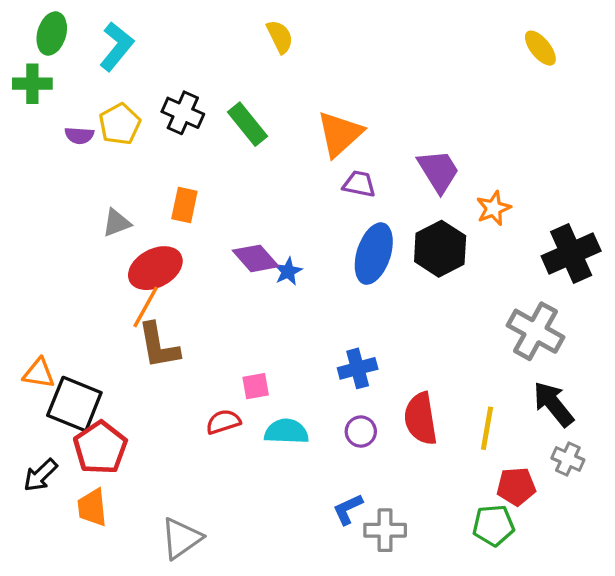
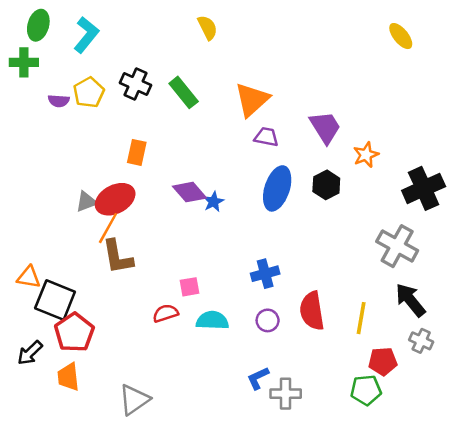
gray triangle: (116, 223) -> (86, 202), moved
black hexagon: (440, 249) -> (326, 185), size x0.7

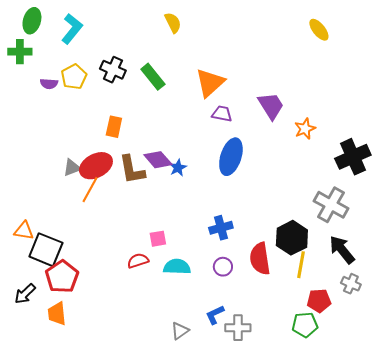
yellow ellipse: (401, 36) -> (319, 30), moved
black hexagon: (326, 185) -> (292, 238), moved, size x1.4
brown L-shape: (118, 257) -> (132, 170), moved
gray triangle: (134, 400) -> (180, 331), moved, size x0.7

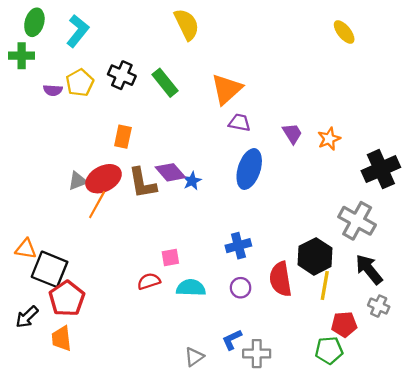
yellow semicircle: (173, 23) -> (187, 24), size x1.4
purple trapezoid: (271, 106) -> (292, 133), moved, size x0.7

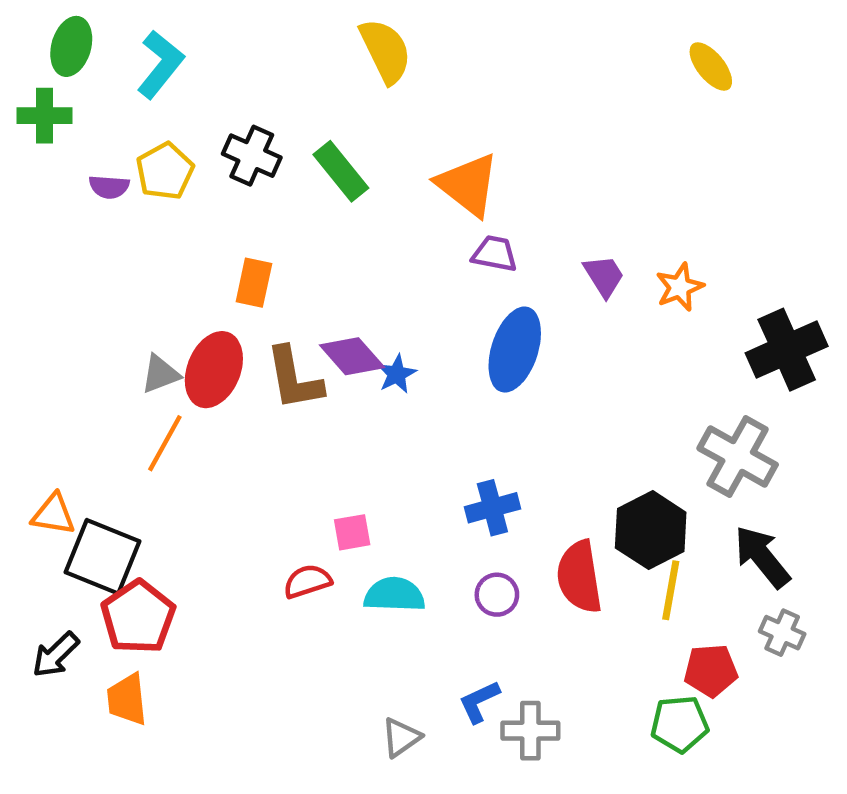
orange triangle: (227, 89) -> (468, 185), turned -40
red ellipse: (104, 179) -> (214, 370), turned -40
orange line: (97, 205) -> (165, 443), moved

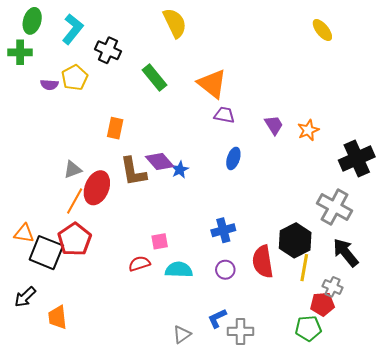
black cross: (252, 156) -> (108, 50), moved
blue ellipse: (515, 350) -> (233, 158), size x0.6
red ellipse: (214, 370) -> (97, 188), moved
red pentagon: (138, 617) -> (75, 239), moved
gray cross: (782, 633) -> (333, 287), moved

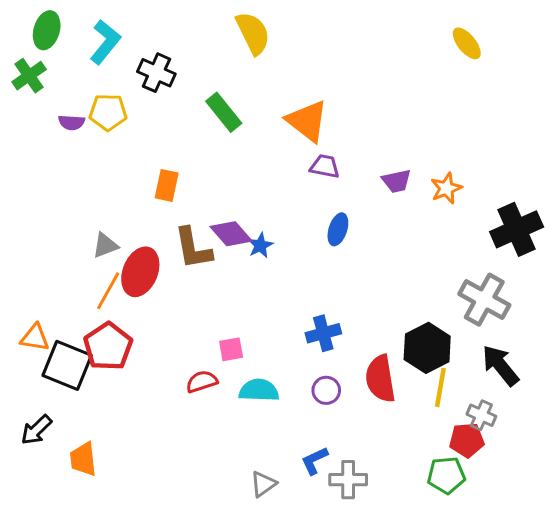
green cross: (20, 52) -> (29, 76), turned -35
yellow pentagon: (75, 78) -> (108, 112), turned 30
purple trapezoid: (274, 125) -> (396, 181), turned 110

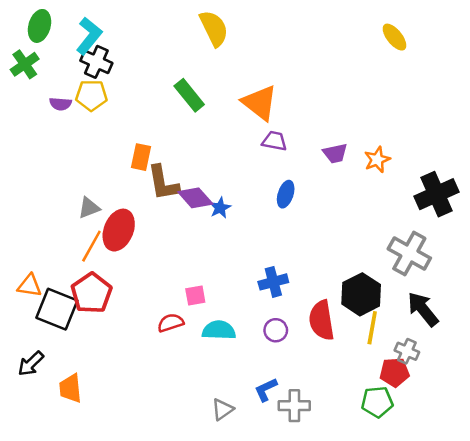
black cross: (156, 73) -> (96, 62), moved
brown L-shape: (193, 248) -> (163, 183), moved

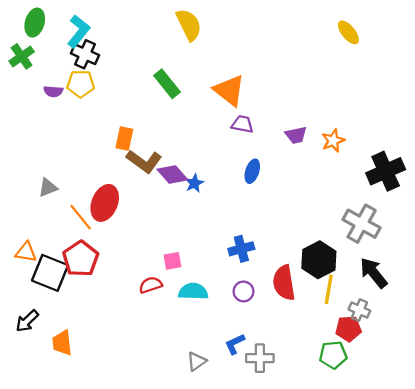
brown L-shape: (163, 183) -> (144, 161), turned -44
gray triangle: (89, 208) -> (48, 188), moved
orange line: (91, 246) -> (81, 217), turned -68

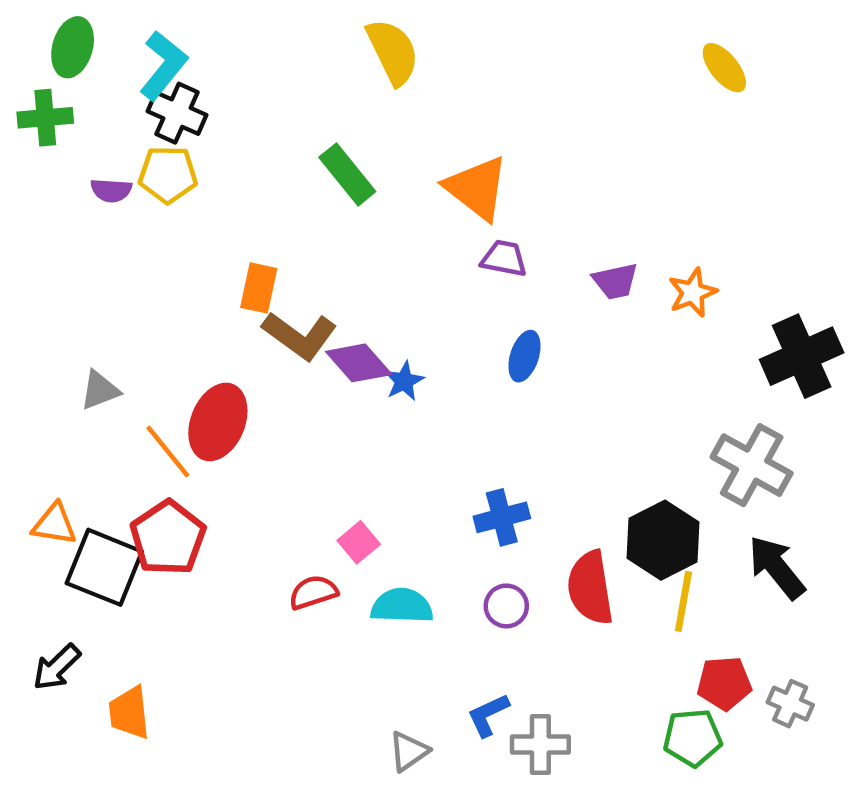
green cross: (22, 56) -> (45, 118), turned 30
pink square: (172, 261) -> (359, 542), turned -30
gray cross: (359, 310) -> (790, 704), moved

